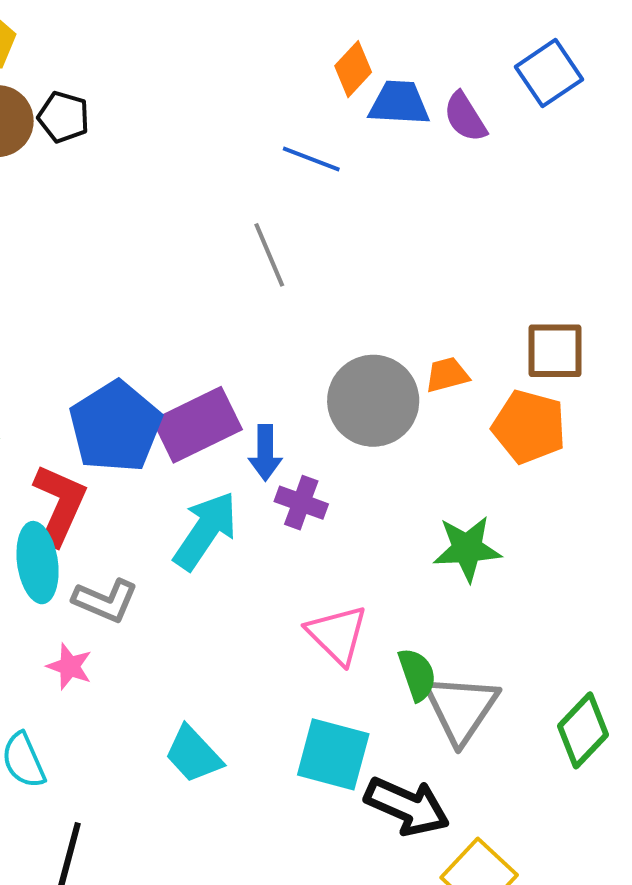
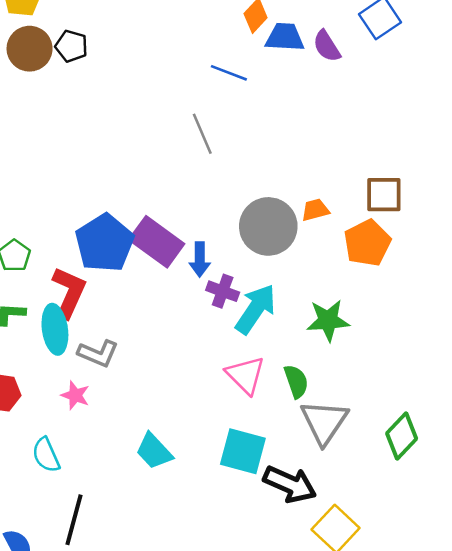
purple rectangle: (197, 425) -> (157, 242), turned 62
orange pentagon: (529, 427) -> (367, 243), turned 30
cyan arrow: (205, 531) -> (256, 309), moved
green semicircle: (417, 674) -> (296, 381), moved

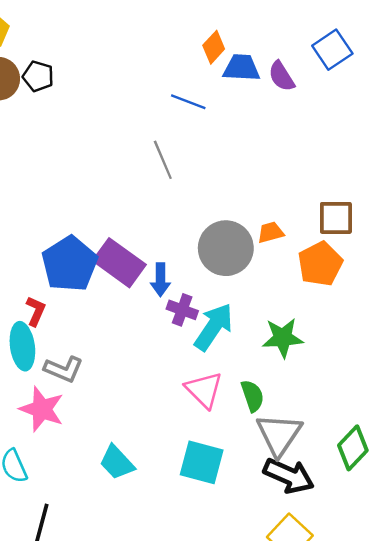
red L-shape: (69, 292) -> (36, 311), size x0.6
pink star: (75, 395) -> (42, 409), size x1.6
black arrow: (290, 484) -> (289, 476), moved

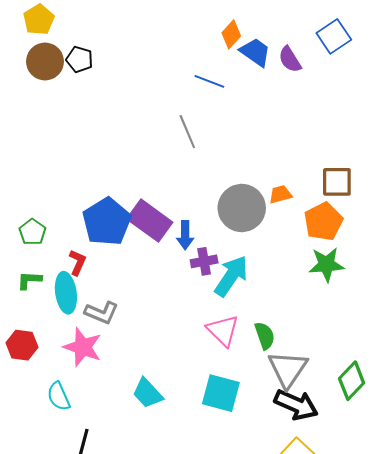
blue trapezoid: (242, 68) -> (255, 52), turned 32
purple cross: (182, 310) -> (204, 261), turned -30
green star: (283, 338) -> (326, 265), moved

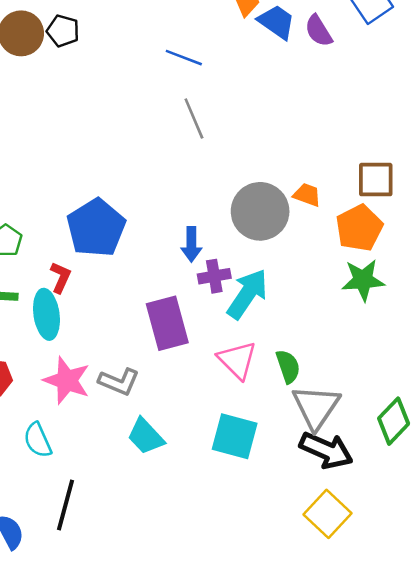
blue line: (209, 81) -> (184, 58), moved
orange trapezoid: (280, 194) -> (307, 195), turned 35
purple rectangle: (150, 221) -> (167, 323), moved, turned 39
gray L-shape: (102, 313) -> (119, 382), moved

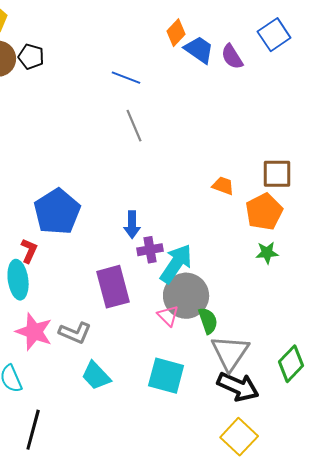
gray circle: (260, 211) -> (186, 296), moved
green star: (363, 280) -> (267, 253), size x0.7
pink triangle: (237, 360) -> (168, 316), size x0.7

